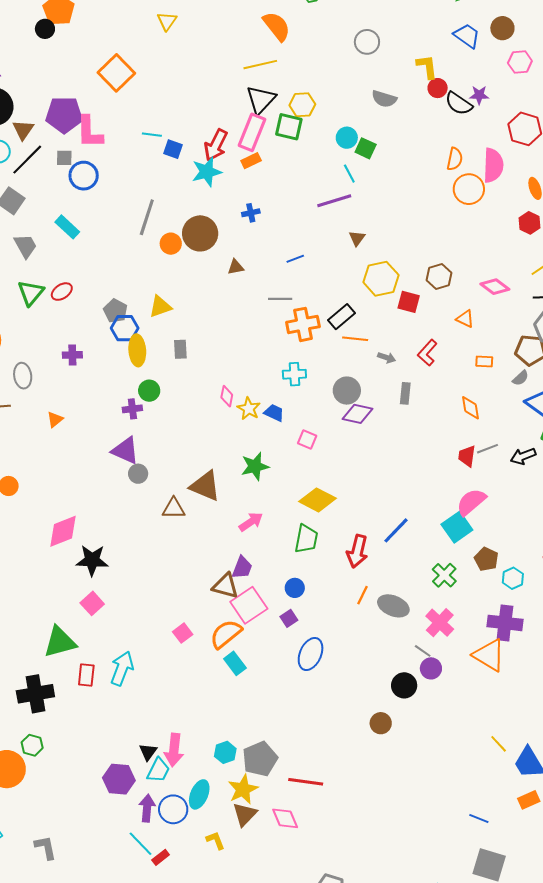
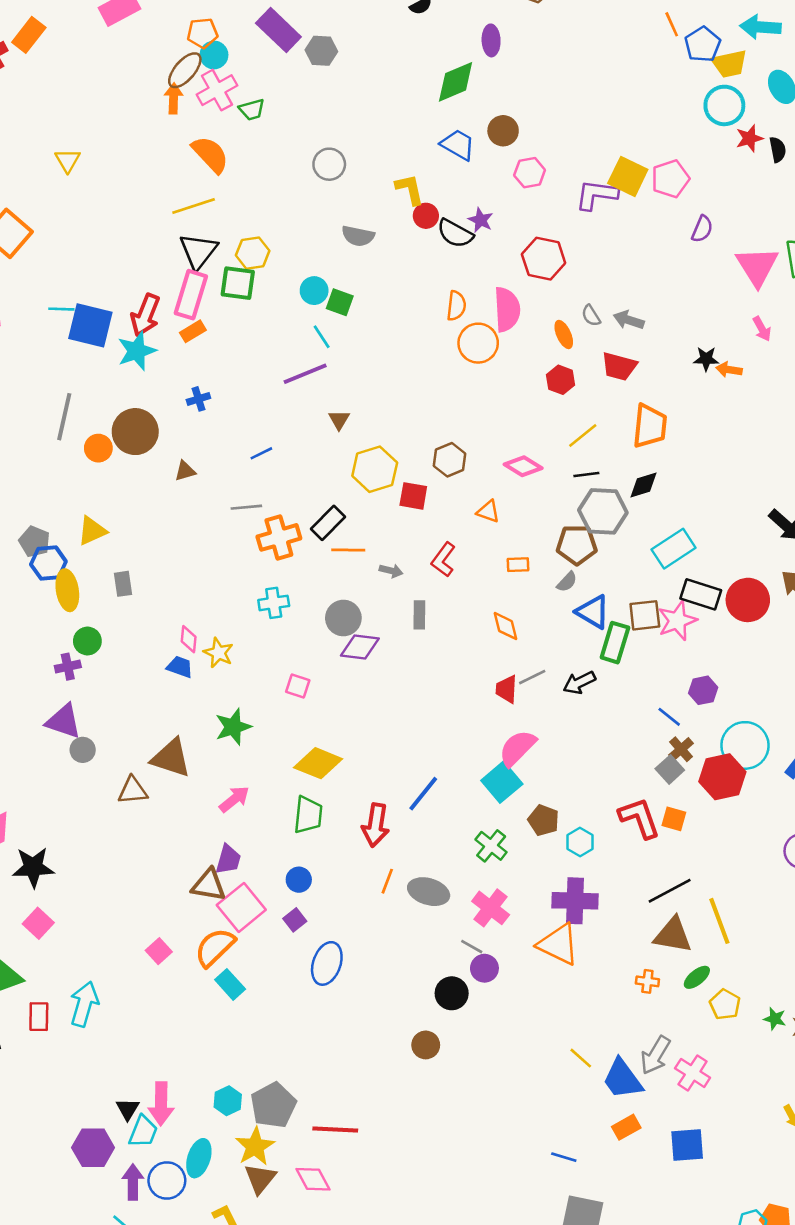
purple star: (479, 95) -> (481, 220), turned 30
blue square: (173, 149) -> (90, 325), size x1.8
blue trapezoid: (274, 413) -> (180, 667), moved

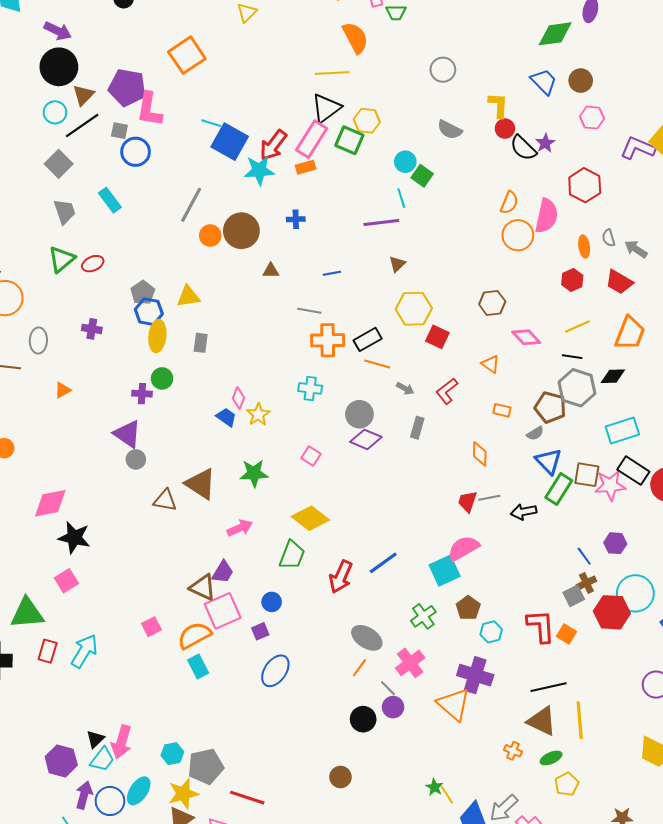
brown hexagon: (450, 460) -> (492, 303), moved
orange line: (387, 881) -> (360, 668), moved
green star: (775, 1019) -> (434, 787), moved
brown circle: (426, 1045) -> (340, 777), moved

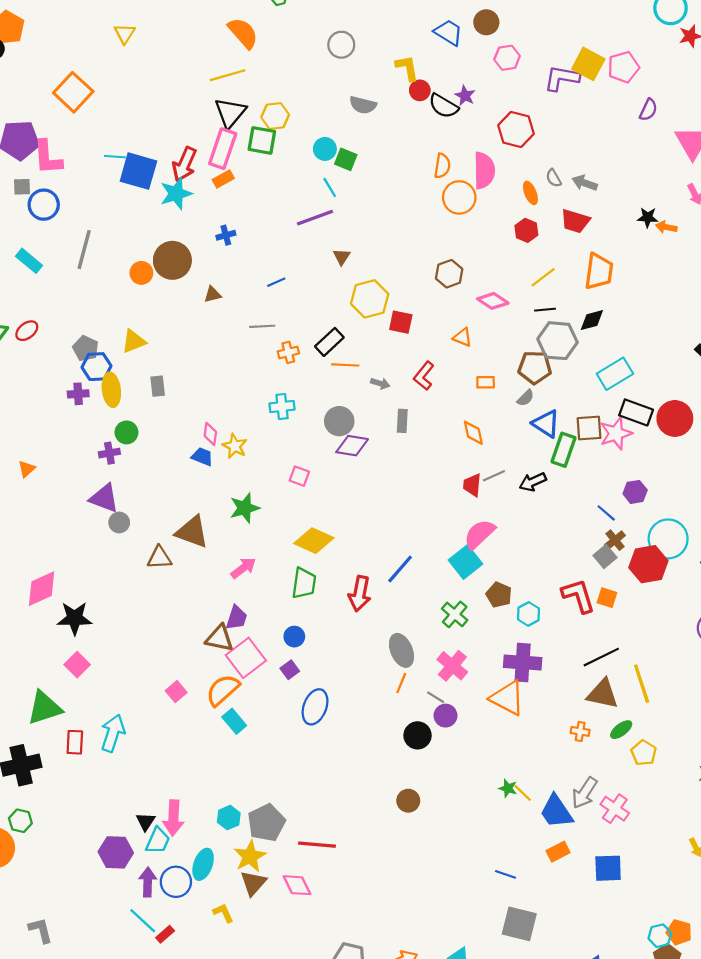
gray line: (191, 205) -> (84, 250), moved
purple cross: (92, 329) -> (78, 394), moved
orange cross: (328, 340) -> (288, 352), size x0.6
gray ellipse: (367, 638) -> (401, 650), turned 48

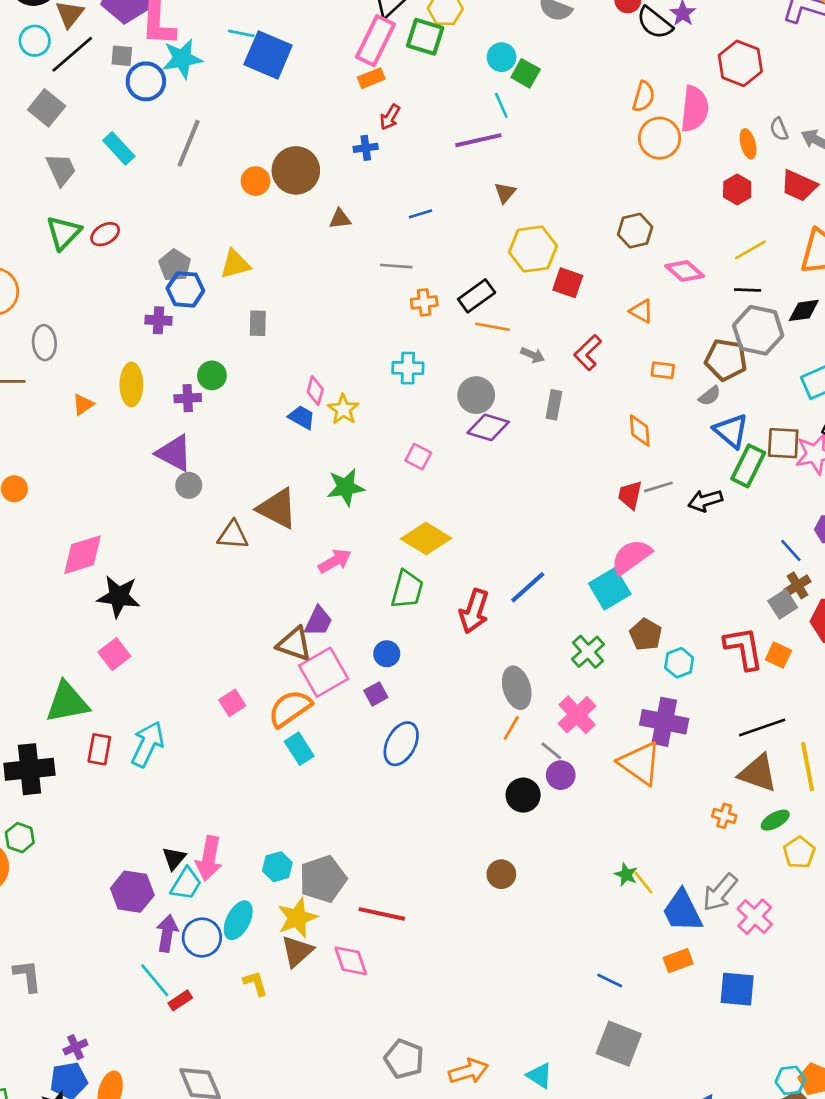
red arrow: (184, 164) -> (390, 117), moved, size x0.6
cyan star: (176, 194) -> (182, 59), moved
yellow ellipse: (111, 390) -> (131, 385), moved

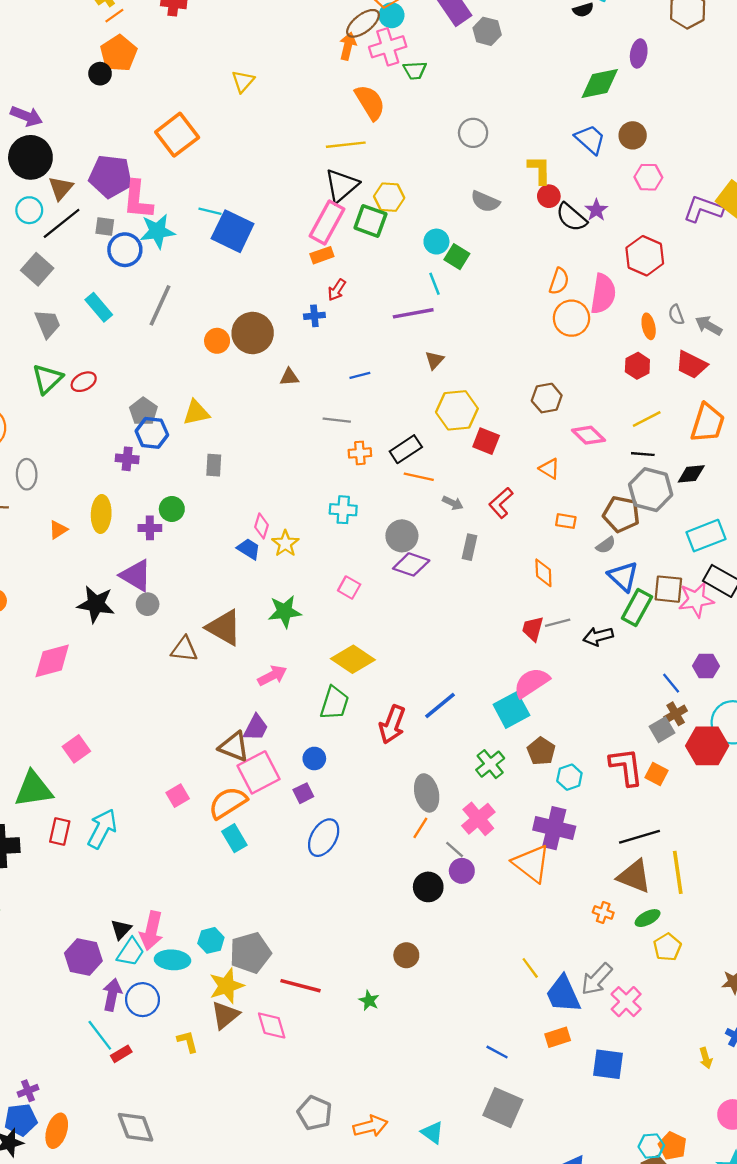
black star: (119, 596) -> (96, 604), moved
green star: (626, 875) -> (369, 1001), moved
cyan ellipse: (238, 920) -> (172, 960), moved, turned 64

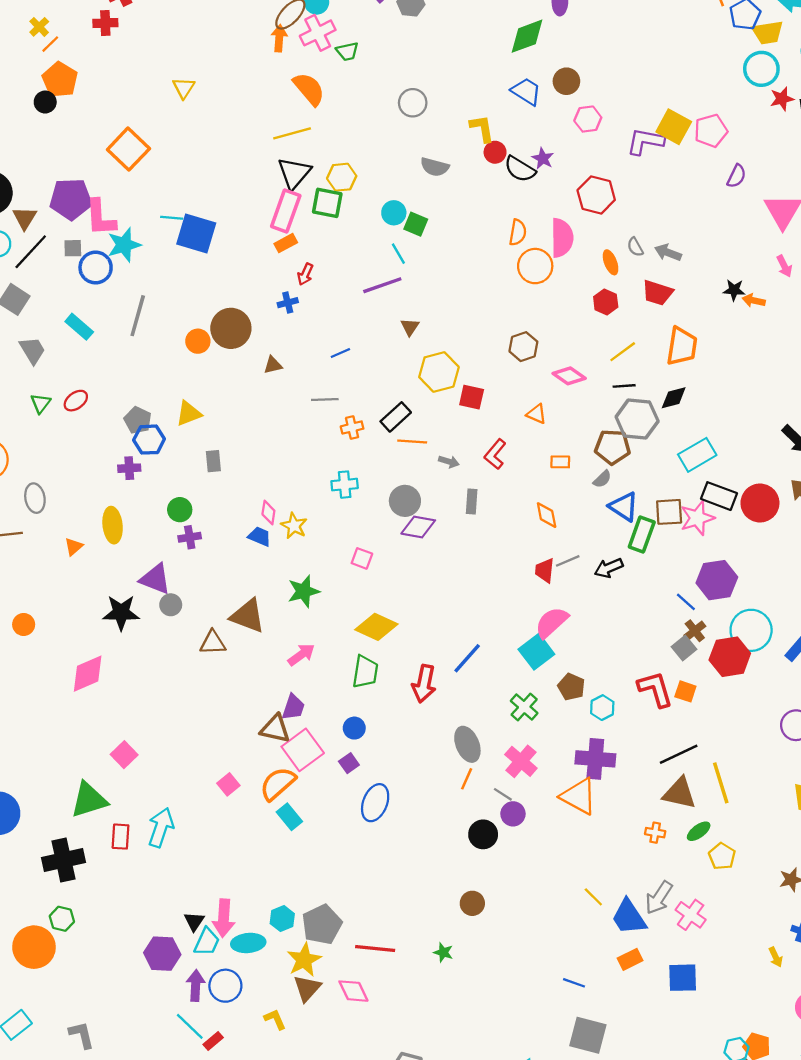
green triangle: (47, 379) -> (41, 403), size x0.7
purple cross: (150, 528) -> (190, 537), moved
purple hexagon: (706, 666) -> (717, 580), size x1.6

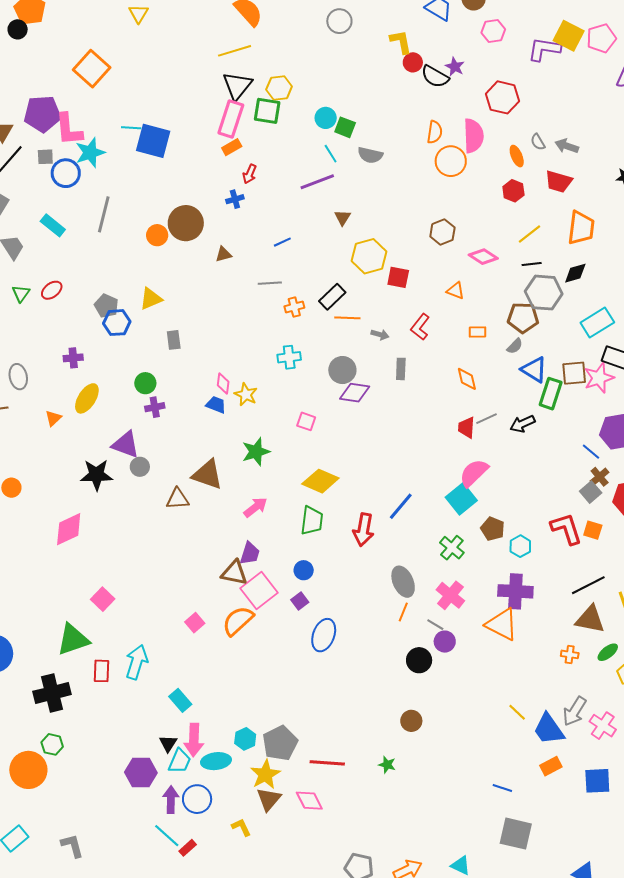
gray semicircle: (435, 167) -> (370, 155), moved
purple cross: (129, 468) -> (73, 358), moved
yellow ellipse: (113, 525) -> (87, 398), turned 40
cyan rectangle: (289, 817) -> (180, 700), moved

